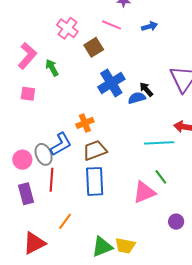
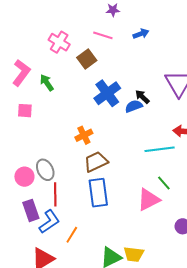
blue L-shape: (61, 144) -> (49, 222), moved

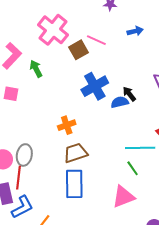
pink line: (103, 35) -> (96, 40), moved
pink cross: (59, 42) -> (53, 30), size x1.4
gray ellipse: (45, 170) -> (24, 155), turned 30
green line: (164, 183) -> (133, 168), moved
red line: (55, 194) -> (19, 178), moved

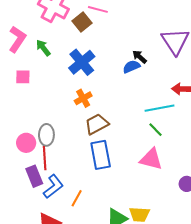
blue cross: (95, 86) -> (82, 62), moved
pink triangle: (123, 197) -> (151, 159), turned 45

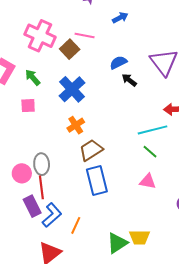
blue semicircle: (131, 67) -> (118, 63), moved
pink square: (23, 77) -> (28, 106), moved
pink triangle: (151, 159) -> (148, 181), size x0.7

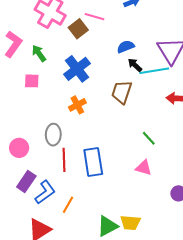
cyan line: (153, 130) -> (154, 71), moved
brown trapezoid: (91, 150) -> (122, 92), moved, turned -45
gray ellipse: (42, 164) -> (53, 135), moved
red line: (41, 187) -> (64, 160), moved
purple rectangle: (32, 206) -> (26, 181), turned 55

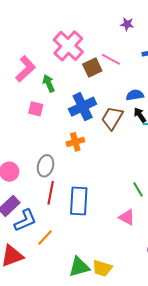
brown trapezoid: (122, 92) -> (112, 118), moved

